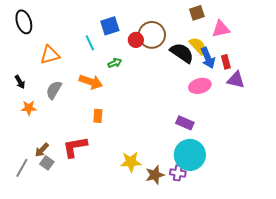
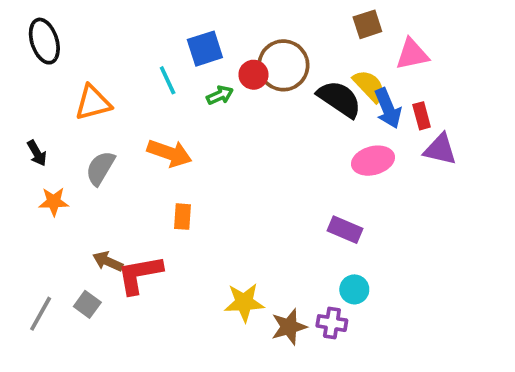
green arrow: (115, 63) -> (220, 95), moved
brown arrow: (42, 150) -> (108, 261), moved, turned 70
cyan circle: (190, 155) -> (354, 289), size x0.5

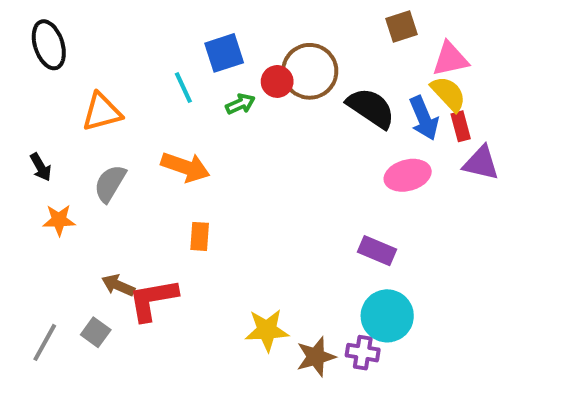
yellow semicircle: (369, 86) -> (448, 94), moved
cyan circle: (354, 289) -> (387, 316), size x1.6

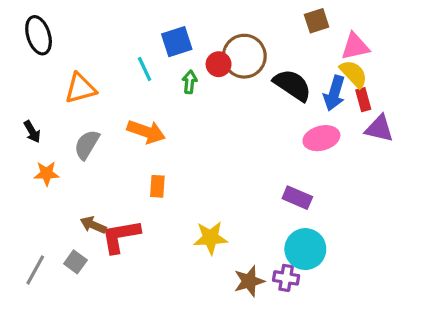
green arrow: (240, 104) -> (190, 82), turned -60
blue arrow: (424, 118) -> (334, 93), turned 40
yellow star: (267, 330) -> (211, 238), moved

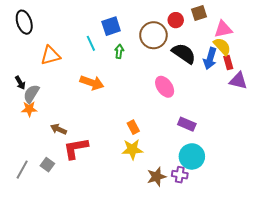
red circle: (219, 64) -> (176, 20), moved
pink ellipse: (321, 138) -> (165, 87), moved, turned 70
gray semicircle: (87, 145) -> (31, 94), moved
orange rectangle: (157, 186) -> (133, 127), moved, turned -32
brown arrow: (93, 225) -> (59, 129), moved

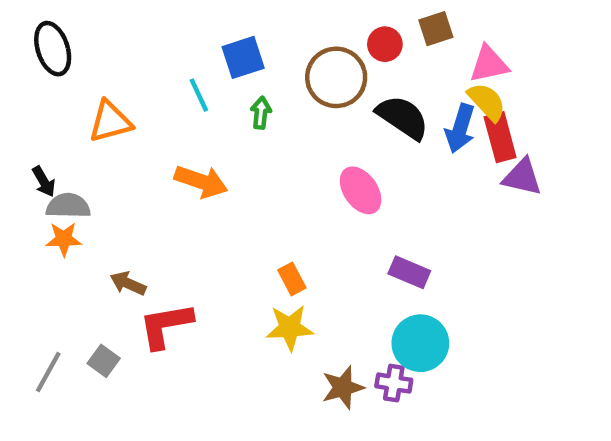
red rectangle: (228, 63) -> (500, 137), size x1.5
gray semicircle: (31, 94) -> (68, 206), turned 60

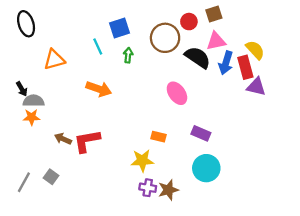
pink triangle: (489, 64) -> (216, 41), moved
yellow semicircle: (487, 102) -> (255, 50), moved
orange rectangle: (292, 279) -> (159, 137), moved, turned -48
red L-shape: (166, 325) -> (87, 141), moved
purple cross: (394, 383) -> (148, 188), moved

